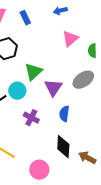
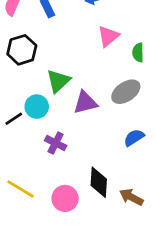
purple triangle: (53, 88) -> (85, 103), turned 42
blue semicircle: (64, 114) -> (134, 138), moved, turned 49
pink circle: (39, 170) -> (65, 198), moved

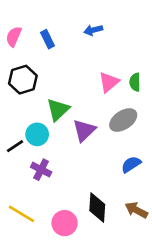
pink triangle: (108, 36) -> (109, 82), moved
purple triangle: (85, 103) -> (84, 130), turned -30
purple cross: (56, 143) -> (41, 170), moved
brown arrow: (131, 197) -> (136, 210), moved

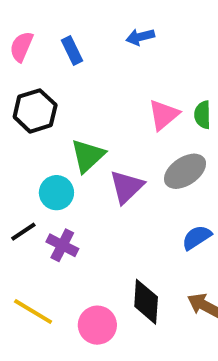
black line: (15, 146) -> (23, 232), moved

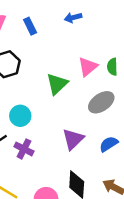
green triangle: (88, 156) -> (57, 84), moved
purple triangle: (127, 187) -> (73, 139), moved

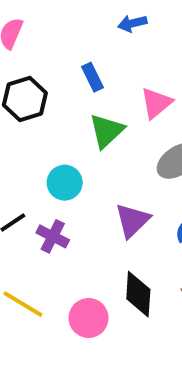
blue rectangle: (30, 26) -> (93, 77), moved
cyan circle: (20, 116) -> (65, 183), moved

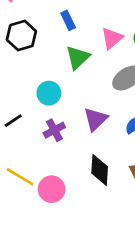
purple cross: (53, 236) -> (54, 130), moved, turned 35
pink circle: (89, 318) -> (52, 189), moved

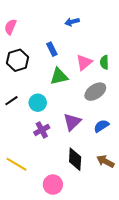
green triangle: (78, 57) -> (59, 76), turned 30
black line: (13, 121) -> (11, 101), moved
pink circle: (52, 189) -> (53, 185), moved

